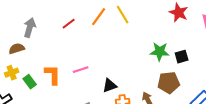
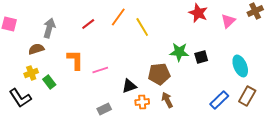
yellow line: (123, 15) -> (142, 27), moved
orange L-shape: (53, 75) -> (75, 60), moved
brown pentagon: (169, 83) -> (159, 74), moved

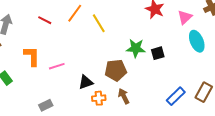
red line: (88, 24) -> (45, 20), turned 64
cyan ellipse: (240, 66) -> (197, 41), moved
gray rectangle: (104, 109) -> (46, 105), moved

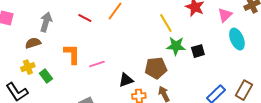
yellow line: (99, 23) -> (166, 23), moved

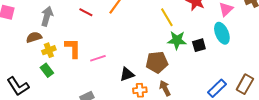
cyan ellipse: (237, 39) -> (222, 33), moved
yellow cross: (28, 67) -> (49, 50), moved

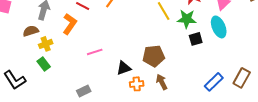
green star: (177, 40) -> (187, 19), moved
orange L-shape: (73, 48) -> (70, 24), moved, turned 35

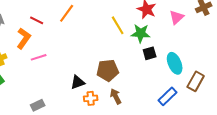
cyan ellipse: (219, 27) -> (175, 63), moved
pink line: (95, 52) -> (39, 57), moved
brown rectangle: (242, 78) -> (196, 81), moved

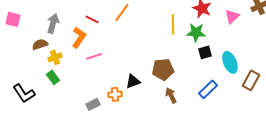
yellow line: (118, 25) -> (173, 24), turned 30
blue rectangle: (168, 96) -> (208, 89), moved
orange cross: (91, 98) -> (115, 94), moved

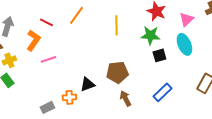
yellow line: (173, 24) -> (116, 25), moved
cyan ellipse: (230, 62) -> (184, 44), moved

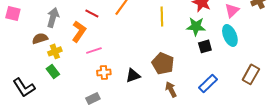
brown pentagon: (117, 72) -> (163, 63), turned 30
orange cross: (69, 97) -> (104, 72), moved

